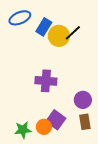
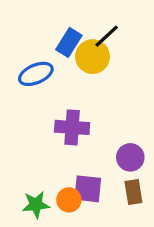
blue ellipse: (20, 18) -> (36, 74), moved
black line: (73, 33) -> (107, 36), moved
purple square: (56, 120) -> (88, 189), turned -30

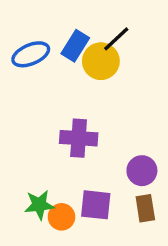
blue ellipse: (36, 74) -> (31, 54), moved
orange circle: (69, 200) -> (62, 217), moved
green star: (36, 205) -> (39, 205), moved

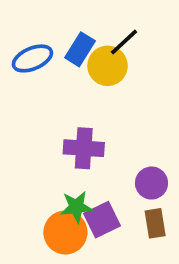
green star: (39, 205) -> (76, 207), moved
purple square: (96, 205) -> (102, 220), turned -32
orange circle: (62, 217) -> (65, 232), size x1.5

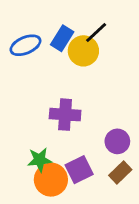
green star: (76, 207) -> (40, 160), moved
brown rectangle: (155, 223) -> (120, 172), turned 55

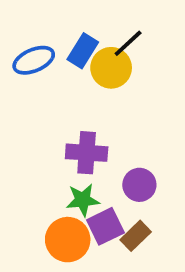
purple circle: (117, 141) -> (139, 185), moved
green star: (40, 160) -> (83, 200), moved
brown rectangle: (120, 172) -> (136, 236), moved

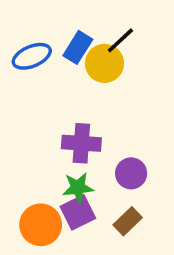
purple square: (105, 226) -> (78, 212), moved
orange circle: (68, 240) -> (41, 225), moved

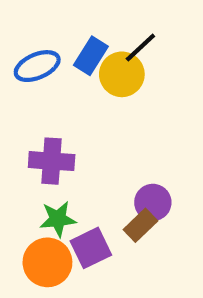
purple cross: (81, 143) -> (52, 161), moved
green star: (78, 188) -> (58, 219), moved
brown rectangle: (128, 221) -> (140, 225), moved

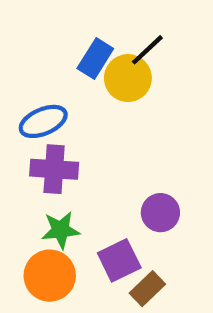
blue ellipse: (37, 66) -> (43, 121), moved
brown rectangle: (140, 225) -> (147, 289), moved
purple square: (91, 248) -> (119, 260), moved

